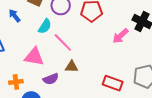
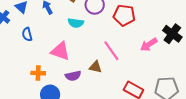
cyan semicircle: (45, 26) -> (76, 23), turned 56
pink line: (63, 42) -> (111, 51), moved

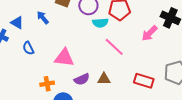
cyan semicircle: (76, 23) -> (100, 23), moved
brown triangle: (96, 67) -> (104, 79), moved

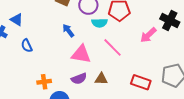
blue arrow: (43, 18) -> (68, 31), moved
pink triangle: (64, 58) -> (81, 54), moved

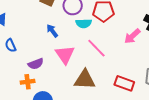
pink triangle: (81, 54) -> (65, 55), turned 45
purple semicircle: (79, 79) -> (36, 64), moved
brown triangle: (101, 79) -> (85, 80), size x1.6

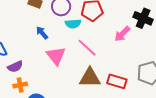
purple semicircle: (36, 64) -> (15, 67), moved
brown triangle: (85, 80) -> (90, 78), moved

